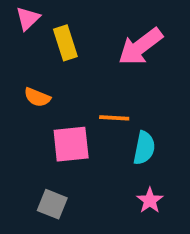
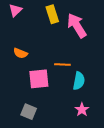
yellow rectangle: (65, 43) -> (52, 14), moved
pink arrow: (140, 47) -> (77, 26), turned 95

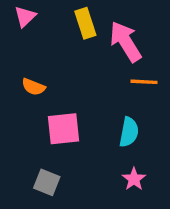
orange line: (62, 64) -> (144, 82), moved

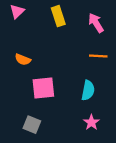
pink arrow: (126, 42) -> (96, 23), moved, size x0.7

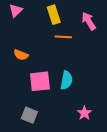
orange line: (98, 56) -> (63, 37), moved
cyan semicircle: (88, 90) -> (66, 80), moved

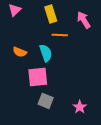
cyan semicircle: (66, 80) -> (46, 53), moved, turned -30
gray square: (29, 115) -> (46, 101), moved

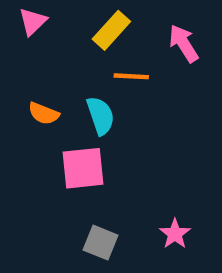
yellow rectangle: (51, 14) -> (111, 30), turned 60
gray square: (46, 101) -> (101, 243), moved

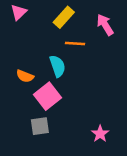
orange semicircle: (44, 113) -> (25, 76), moved
pink square: (83, 168) -> (47, 96), turned -32
gray square: (101, 243) -> (40, 126), moved, turned -30

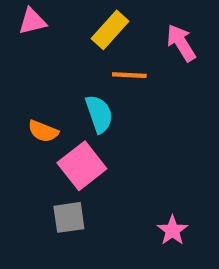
pink triangle: (19, 12) -> (32, 21), turned 30

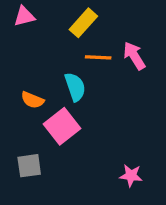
pink arrow: (181, 43) -> (134, 56), moved
gray square: (69, 217) -> (29, 166), moved
pink star: (172, 230) -> (131, 176), turned -30

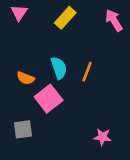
pink triangle: (24, 16) -> (19, 13), turned -42
pink arrow: (134, 56) -> (114, 20), moved
orange line: (98, 57) -> (87, 72), moved, turned -72

